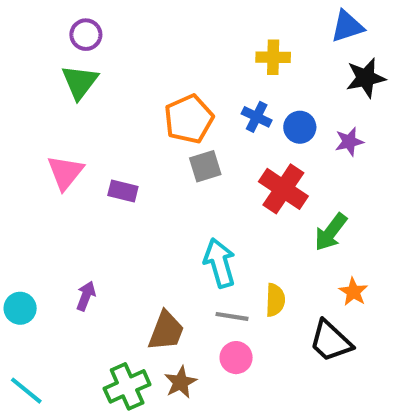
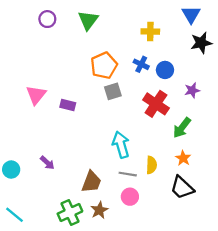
blue triangle: (347, 26) -> (191, 15), turned -42
green triangle: (80, 82) -> (88, 20), moved
purple star: (349, 142) -> (192, 90), moved
orange star: (353, 292) -> (183, 158), moved
purple arrow: (86, 296) -> (47, 163), turned 112

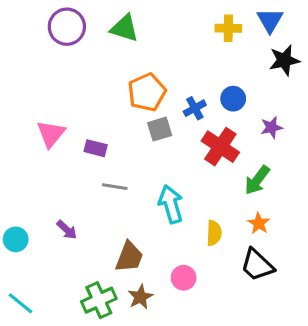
purple circle: (47, 19) -> (67, 27), size x1.5
green triangle: (88, 20) -> (124, 28), turned -50
yellow cross: (150, 32) -> (228, 28), moved
blue cross: (141, 64) -> (195, 108), moved, turned 35
gray line: (128, 174) -> (115, 187), moved

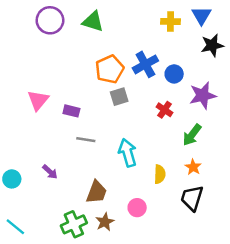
blue cross: (195, 108) -> (145, 64), moved, size x1.5
purple star: (272, 127) -> (203, 95), size x1.6
red cross: (220, 147) -> (165, 110), size x0.6
black trapezoid: (257, 265) -> (192, 198), turned 64

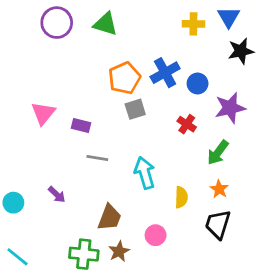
green cross: (74, 224) -> (84, 254), turned 30

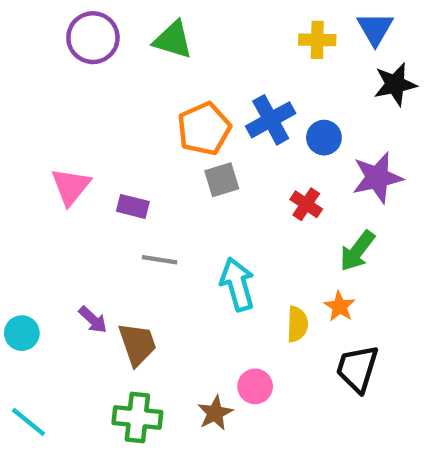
orange star: (219, 189) -> (340, 306), moved
brown trapezoid: (110, 218) -> (137, 344), moved, turned -40
brown star: (119, 251) -> (215, 413), moved

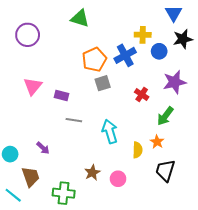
purple circle: (93, 38) -> (28, 35), moved
yellow cross: (317, 40) -> (143, 35), moved
blue circle: (324, 138) -> (159, 51), moved
brown trapezoid: (137, 344) -> (31, 177), moved
brown star: (215, 413) -> (92, 173), moved

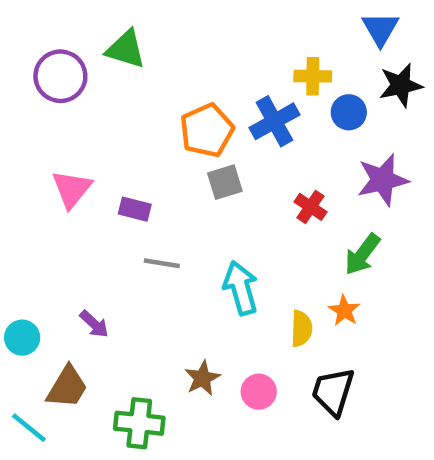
green triangle: (80, 18) -> (126, 49), moved
black trapezoid: (165, 171) -> (333, 392), moved
brown trapezoid: (31, 177) -> (67, 387), turned 50

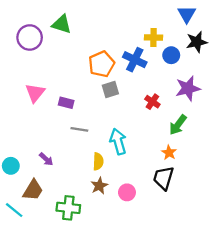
blue cross: (274, 121) -> (135, 60), turned -35
yellow semicircle: (301, 329) -> (98, 161), moved
black trapezoid: (333, 392) -> (163, 178), moved

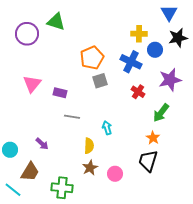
blue cross: (135, 60) -> (131, 62), moved
cyan arrow: (118, 141) -> (107, 128), size x0.6

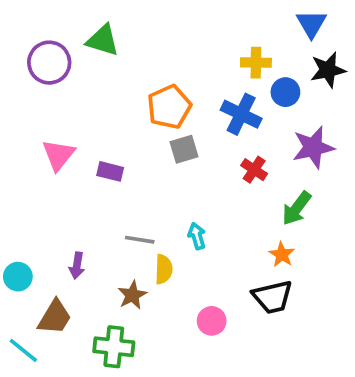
gray line: (72, 117) -> (140, 240), moved
purple arrow: (42, 144) -> (77, 266), turned 56
black trapezoid: (148, 161) -> (273, 297), turned -120
brown star: (90, 168) -> (132, 295), moved

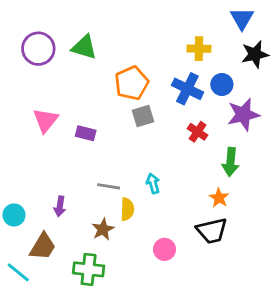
green triangle: (103, 40) -> (84, 47), moved
blue circle: (285, 92) -> (222, 84), moved
green arrow: (297, 208) -> (230, 162), turned -32

